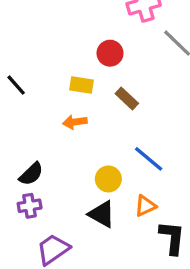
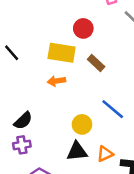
yellow rectangle: (82, 85) -> (62, 53), size x1.5
orange triangle: (145, 206) -> (105, 154), moved
black triangle: (102, 214) -> (77, 151), turned -35

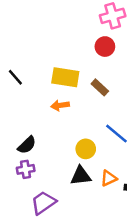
red circle: (83, 28) -> (105, 47), moved

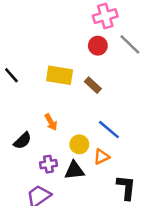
orange arrow: (60, 105) -> (51, 122), moved, turned -112
purple cross: (26, 169) -> (48, 164), moved
orange triangle: (109, 178) -> (102, 157), moved

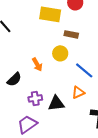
yellow rectangle: (60, 75) -> (50, 14), moved
brown rectangle: (93, 85) -> (71, 34), turned -32
yellow circle: (79, 144) -> (60, 53), moved

